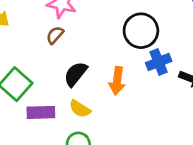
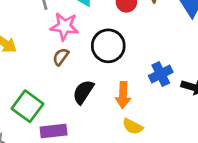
black circle: (141, 31) -> (108, 46), moved
yellow semicircle: (80, 109) -> (133, 126), moved

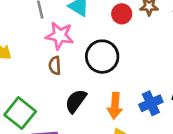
brown semicircle: (61, 57) -> (55, 66), turned -42
blue cross: (161, 74) -> (151, 103), moved

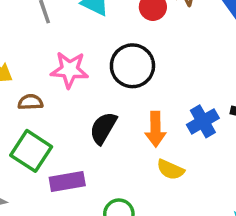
pink star: (60, 36) -> (70, 70), moved
brown semicircle: (55, 66) -> (30, 102), moved, turned 96

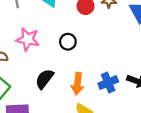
black circle: (132, 66) -> (68, 42), size x0.6

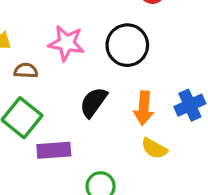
black circle: (68, 42) -> (127, 45), size x1.6

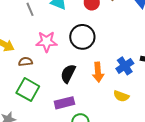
yellow semicircle: (154, 148) -> (121, 96), moved
purple rectangle: (54, 150) -> (64, 103), moved

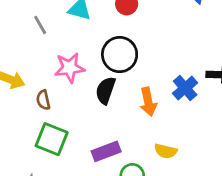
brown semicircle: (25, 62) -> (43, 100), turned -88
black semicircle: (68, 74) -> (106, 90), moved
yellow semicircle: (121, 96) -> (166, 151), moved

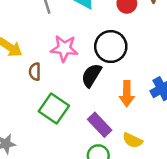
green square: (52, 139) -> (54, 109), moved
purple rectangle: (106, 151) -> (100, 125), moved, turned 55

